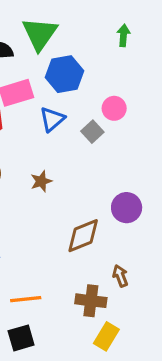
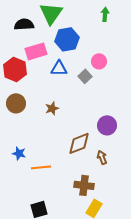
blue triangle: (52, 119) -> (59, 68), turned 42
brown arrow: (120, 276) -> (102, 157), moved
orange line: (26, 299) -> (41, 167), moved

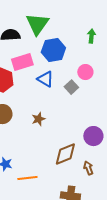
green arrow: (105, 14) -> (91, 36), moved
blue triangle: (59, 68) -> (45, 79), turned 30

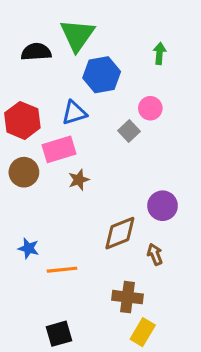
pink rectangle: (22, 62) -> (59, 149), moved
blue triangle: (45, 79) -> (74, 113), moved, turned -48

